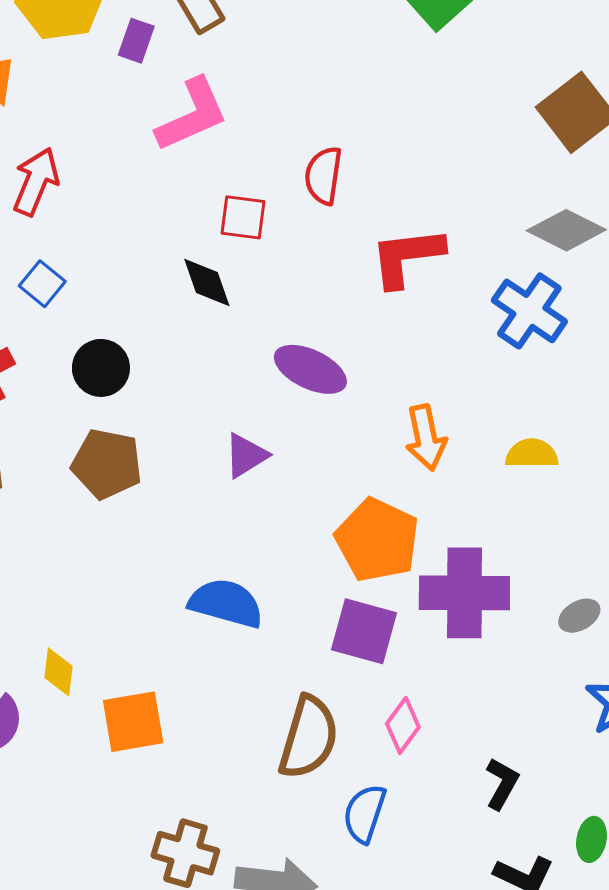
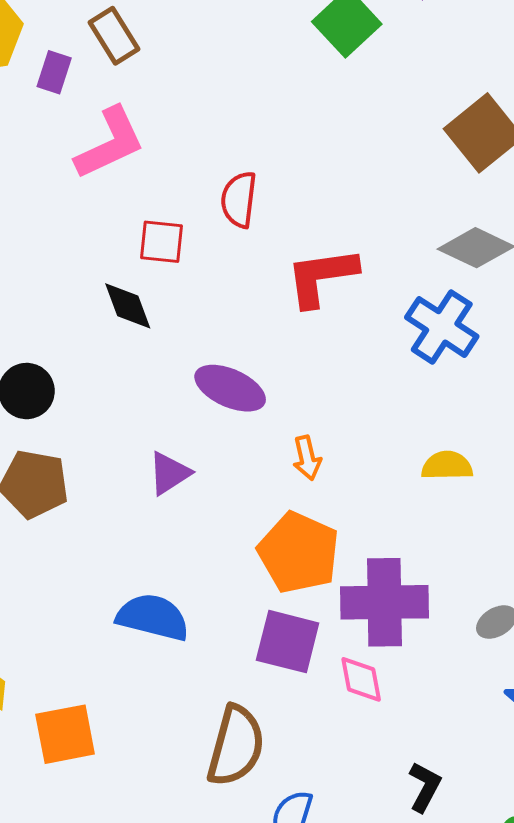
orange arrow: (426, 438) -> (307, 458), moved, size x0.7
pink diamond: (403, 725) -> (361, 679), moved, turned -46

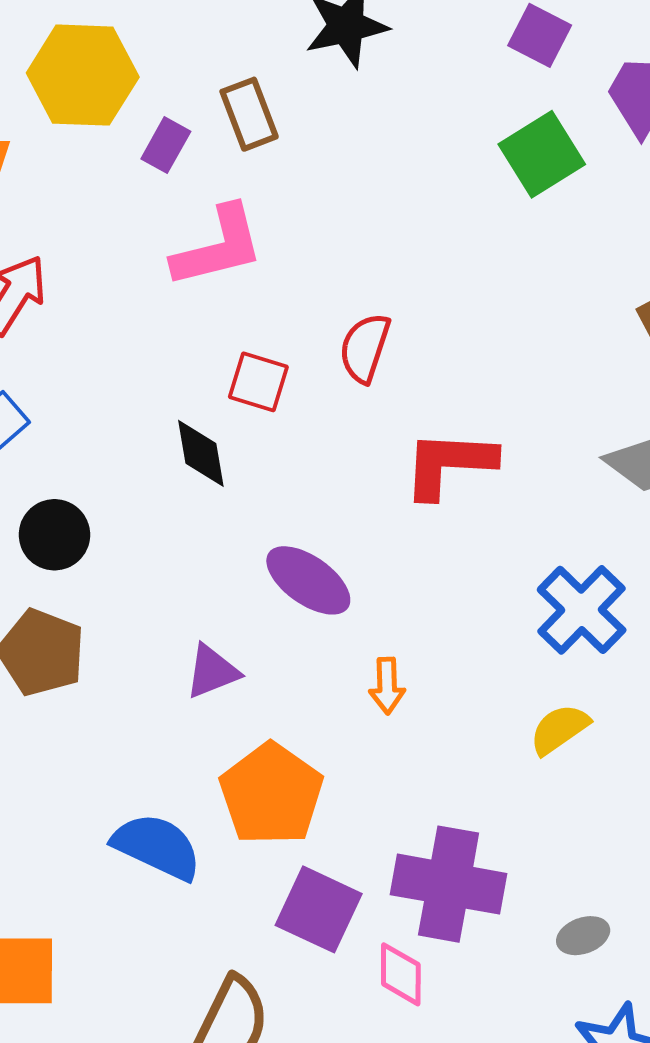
blue cross: (442, 327) -> (582, 610), moved
yellow semicircle: (447, 466) -> (559, 729), turned -45
orange pentagon: (299, 553) -> (271, 794), moved

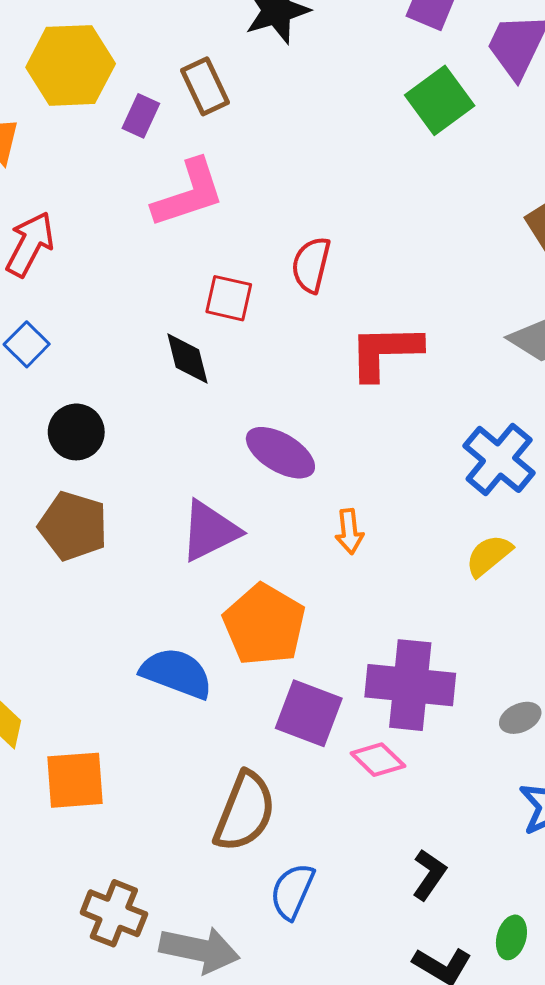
purple triangle: (212, 671) -> (210, 531), size x1.4
pink diamond: (401, 974) -> (378, 760), turned -42

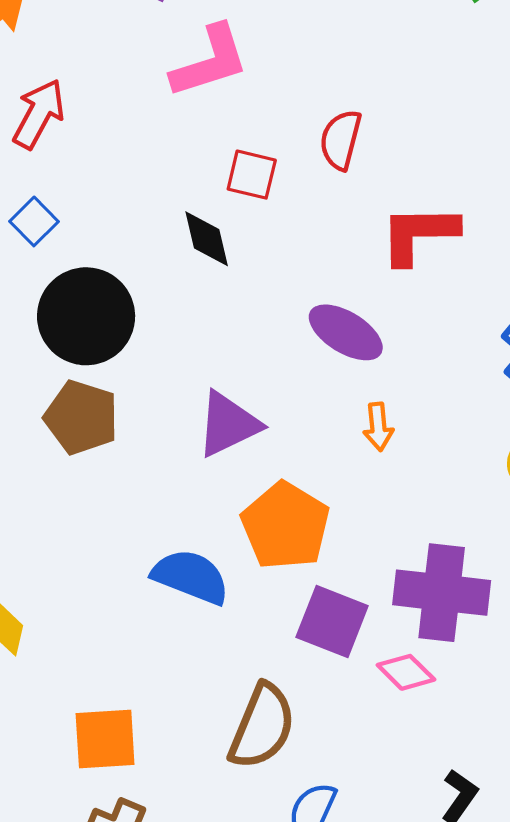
black circle: (76, 432) -> (86, 316), size x1.6
purple ellipse: (280, 453) -> (346, 332), moved
orange square: (75, 780) -> (105, 739), moved

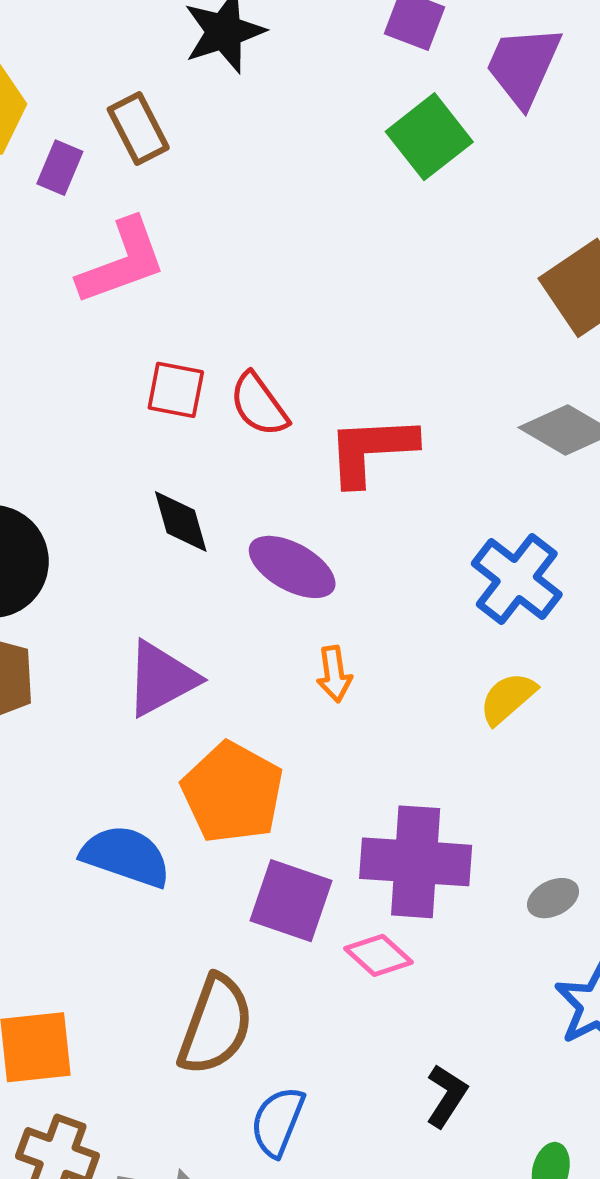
red semicircle: (341, 140) -> (259, 405), moved, turned -48
black diamond: (207, 239) -> (181, 521), moved

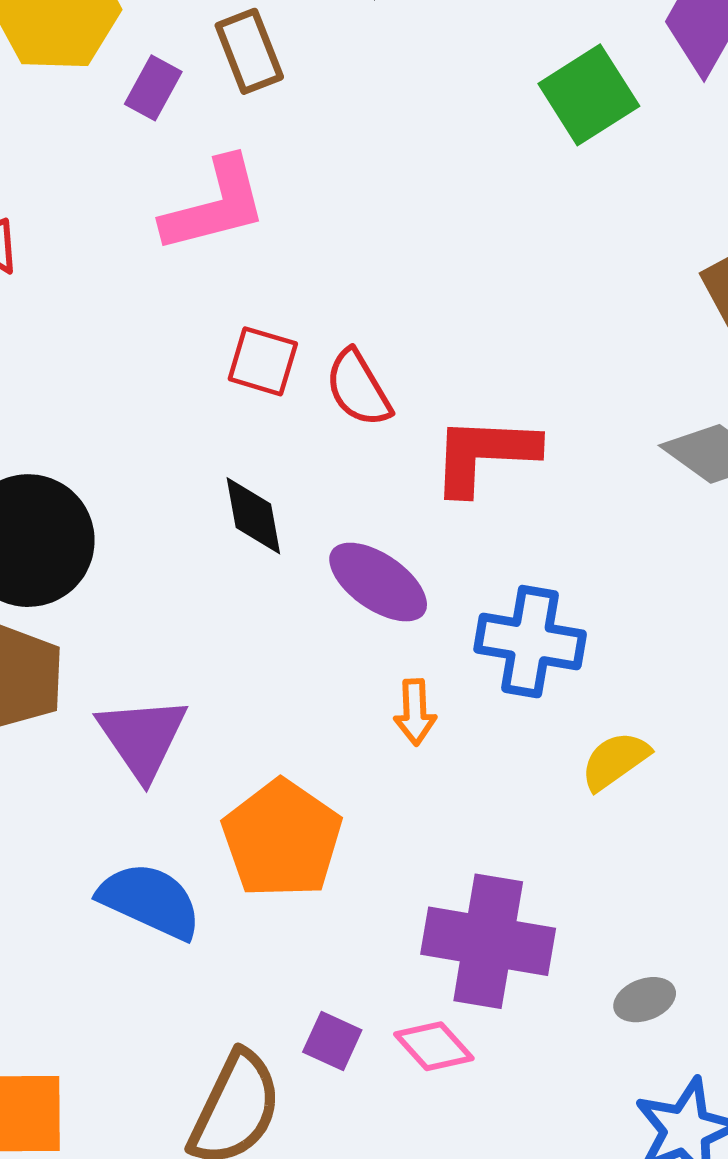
blue cross: (517, 579) -> (530, 642), moved, turned -34
purple triangle: (161, 679) -> (142, 737), moved, turned -42
purple square: (291, 901) -> (332, 1041), moved, size x0.6

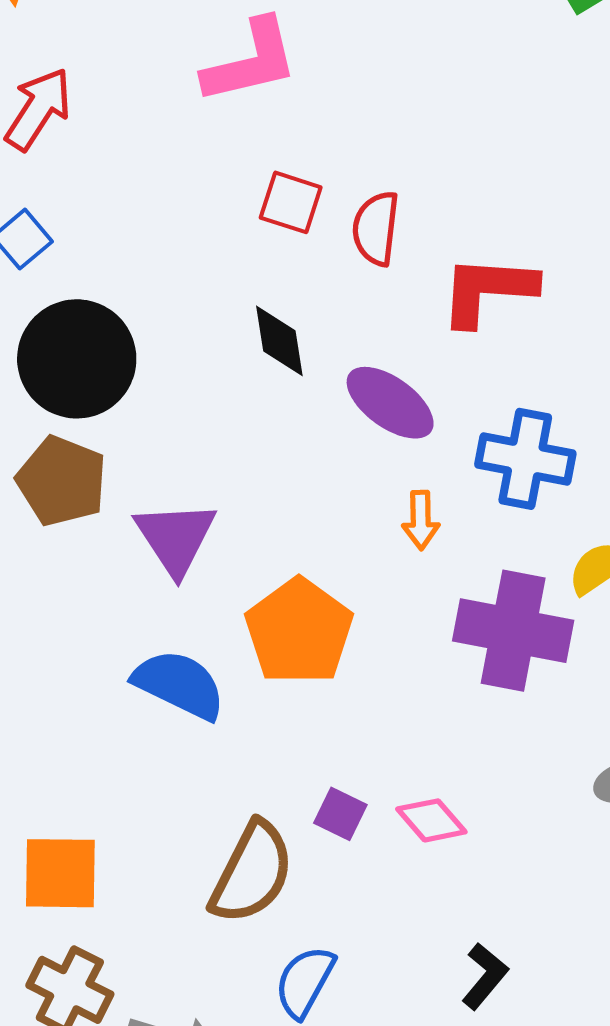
red semicircle: (358, 388) -> (376, 228), turned 36
purple cross: (488, 941) -> (513, 631), moved

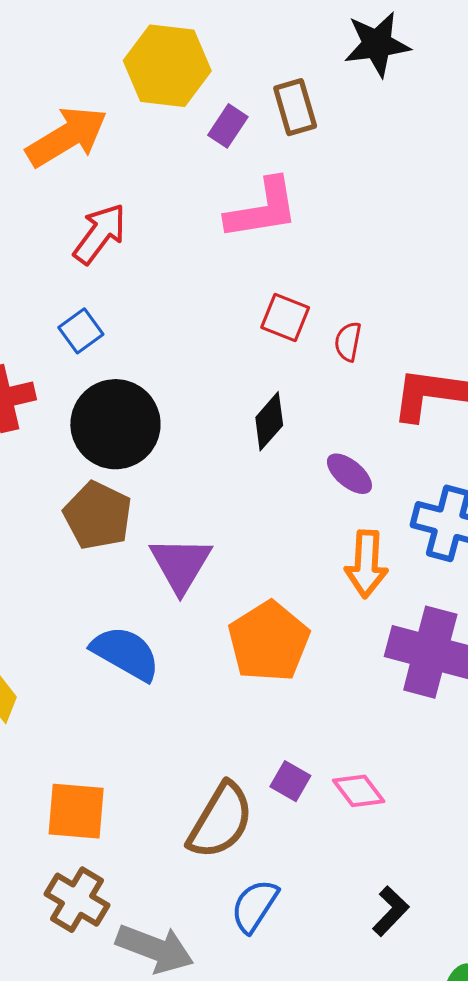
red semicircle: (376, 228) -> (348, 342), size x0.7
black diamond: (279, 341) -> (269, 421), turned 46
purple ellipse: (390, 403) -> (349, 474), size x0.7
orange arrow: (421, 520) -> (366, 564), size x1.5
blue semicircle: (179, 684) -> (126, 653), moved

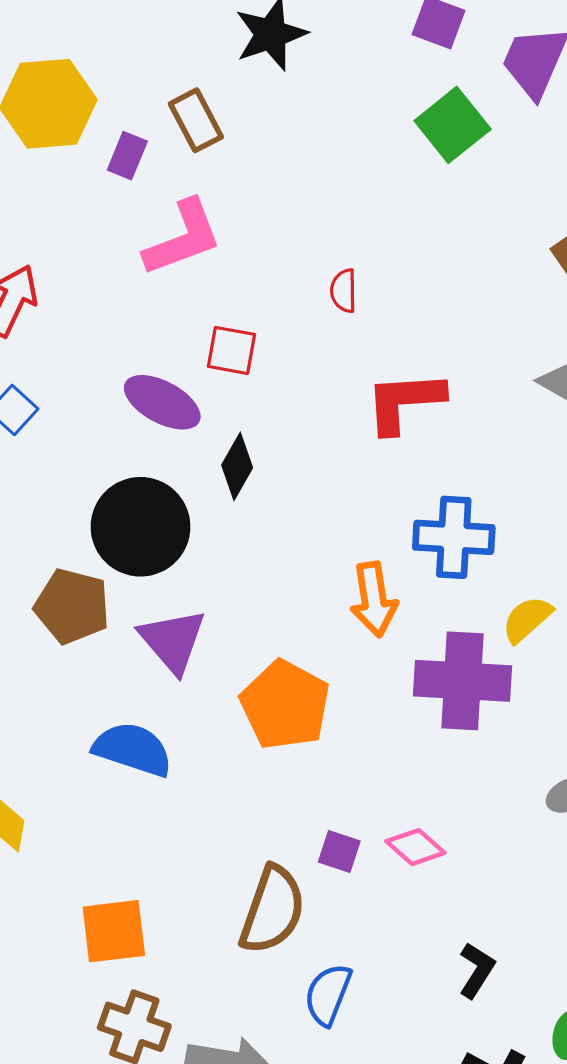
red semicircle: (348, 342) -> (344, 291), moved
black circle: (115, 424) -> (141, 527), moved
purple ellipse: (349, 474) -> (162, 402), moved, size x1.4

